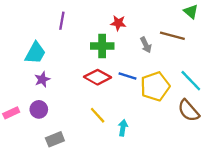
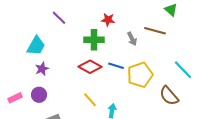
purple line: (62, 21) -> (59, 18), turned -56
cyan line: (191, 81) -> (183, 70), moved

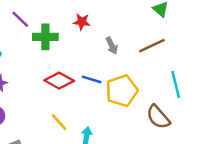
brown line: (155, 31) -> (152, 46), moved, turned -40
green cross: (94, 40) -> (45, 37), moved
cyan line: (183, 70) -> (176, 84), turned 30

